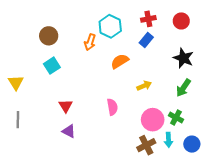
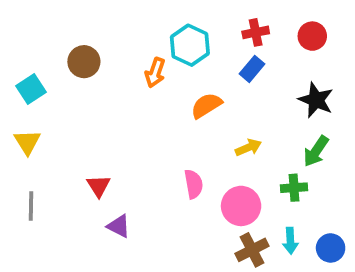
cyan square: (52, 66) -> (31, 89), moved
red triangle: (66, 106) -> (99, 186), moved
green cross: (176, 118) -> (294, 188), moved, turned -32
pink circle: (153, 120) -> (241, 206), moved

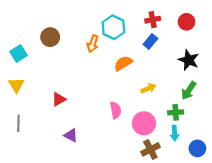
red triangle: (99, 186) -> (59, 99), moved, turned 32
cyan arrow: (290, 241) -> (174, 133), moved

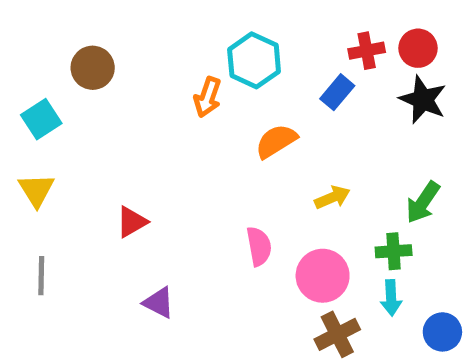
red cross: (153, 20) -> (367, 51), moved
brown circle: (50, 37) -> (93, 68), moved
black star: (189, 60) -> (423, 100), moved

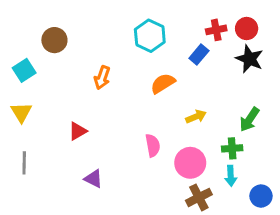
orange arrow: (208, 97) -> (102, 78), moved

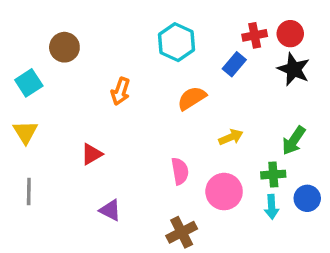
blue circle: (261, 196) -> (307, 198), moved
brown cross: (199, 197) -> (182, 232), moved

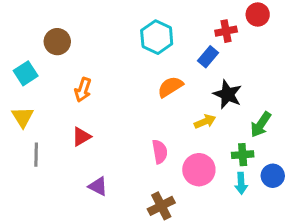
red circle: (290, 34) -> (258, 15), moved
black star: (294, 69) -> (228, 94), moved
orange arrow: (120, 91) -> (83, 90), moved
gray line: (29, 192) -> (36, 155), moved

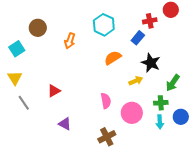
orange arrow: (83, 90) -> (70, 41), moved
gray line: (36, 155) -> (24, 103), turned -35

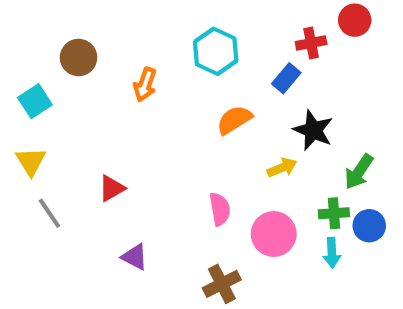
blue circle: (181, 117) -> (369, 226), moved

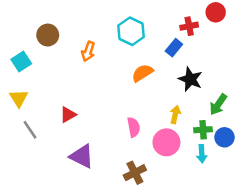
yellow arrow: (282, 168) -> (175, 115), moved, turned -54
purple triangle: (135, 257) -> (82, 156), size x1.5

